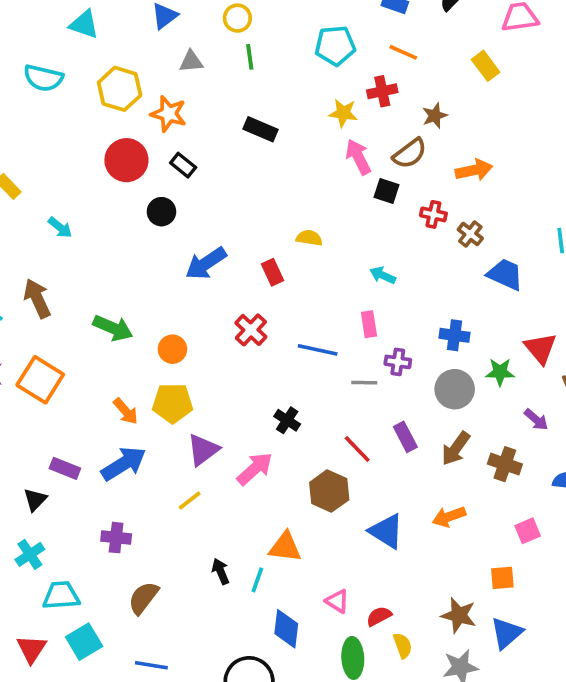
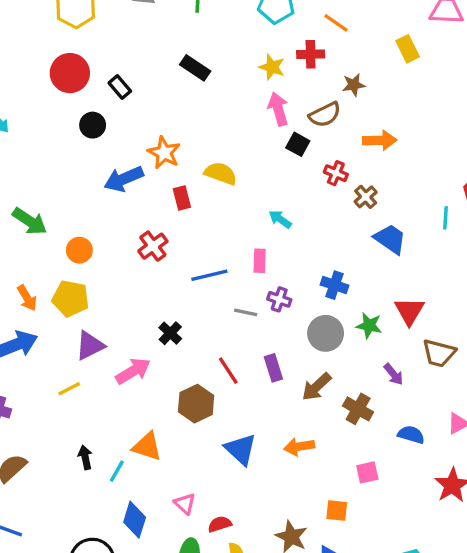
orange star: (169, 114) -> (164, 153), moved
yellow semicircle: (309, 238) -> (221, 173), size x1.4
blue line: (318, 350) -> (209, 275), turned -36

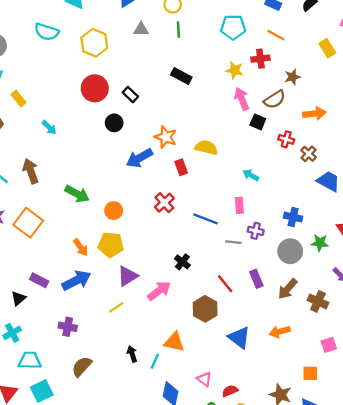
blue line: (209, 275) -> (206, 219), turned 40

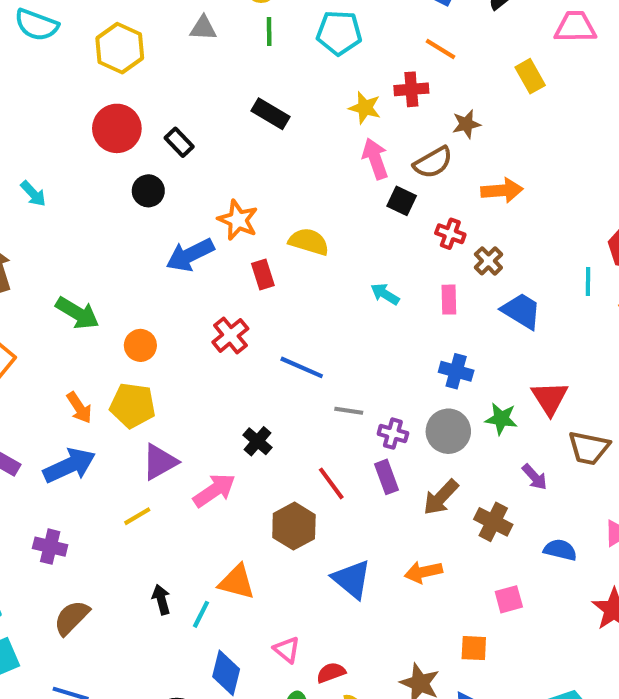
cyan pentagon: (233, 27) -> (339, 33), moved
pink rectangle: (239, 205) -> (449, 300), moved
purple cross: (256, 231) -> (393, 434), moved

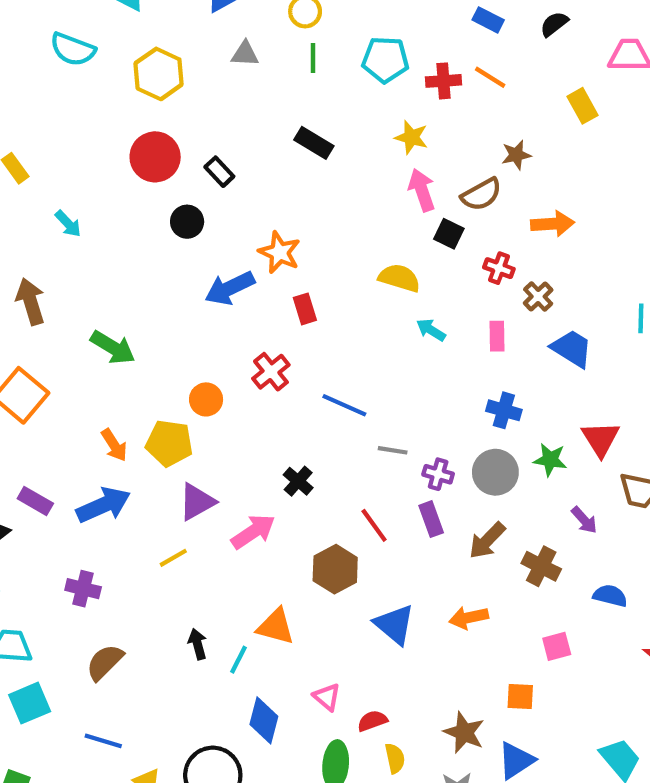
red cross: (411, 89) -> (443, 81), moved
yellow semicircle: (309, 242) -> (399, 278), moved
orange circle: (140, 345) -> (206, 399), moved

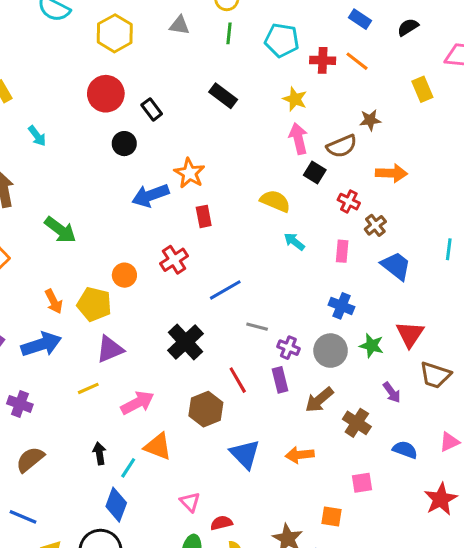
blue line: (344, 405) -> (225, 290), turned -60
black cross: (298, 481) -> (186, 342), size x1.6
pink arrow: (253, 532) -> (137, 403), moved
blue diamond: (264, 720) -> (116, 505), moved

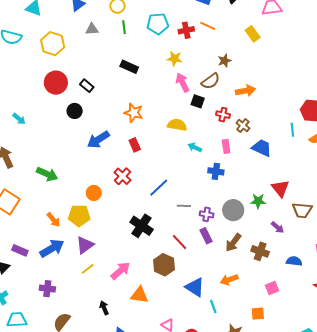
orange star: (189, 173) -> (134, 113), moved
blue cross: (341, 306) -> (216, 171), moved
purple triangle: (110, 349) -> (85, 245), moved
cyan line: (128, 468) -> (213, 307), moved, turned -40

